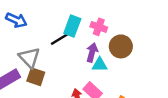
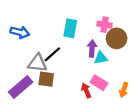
pink cross: (99, 27) -> (105, 25), moved
black line: (60, 39) -> (52, 54), moved
gray triangle: (29, 57) -> (37, 63), turned -30

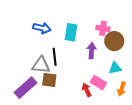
blue arrow: (20, 32) -> (42, 28), moved
black line: (52, 54) -> (55, 57), turned -54
cyan triangle: (101, 58) -> (115, 68), moved

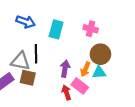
brown circle: (114, 41) -> (100, 54), moved
purple arrow: (92, 51) -> (65, 69), moved
orange arrow: (122, 89) -> (85, 69), moved

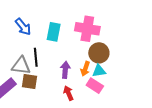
blue arrow: (26, 22) -> (23, 27), turned 36
pink cross: (91, 29) -> (87, 29), size x1.6
pink rectangle: (80, 86) -> (95, 86), moved

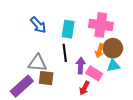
black line: (36, 57) -> (65, 53), moved
orange arrow: (85, 69) -> (100, 51), moved
pink rectangle: (95, 86) -> (94, 73), moved
red arrow: (68, 93) -> (84, 88), turned -128

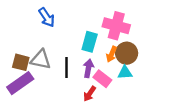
cyan rectangle: (68, 29) -> (90, 42), moved
black line: (65, 53) -> (67, 67), moved
brown square: (46, 78) -> (21, 62), moved

